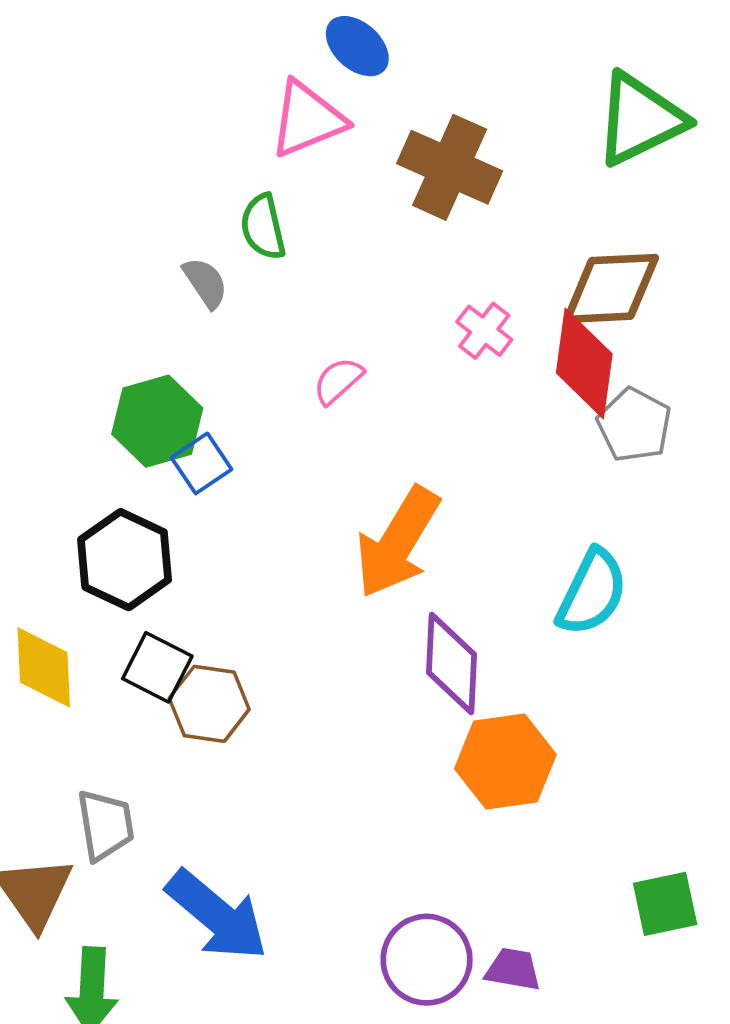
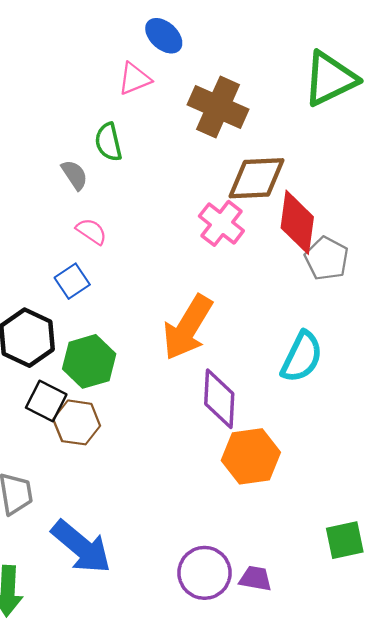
pink triangle: (307, 119) -> (134, 79), size x0.7
brown diamond: (611, 288) -> (257, 178), moved
pink cross: (484, 331) -> (221, 223), moved, size x1.4
pink semicircle: (338, 381) -> (91, 231), moved, turned 76
green hexagon: (157, 421) -> (89, 361), moved

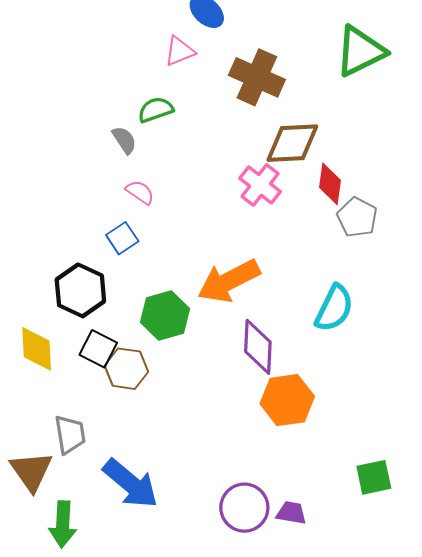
green semicircle: (108, 142) -> (156, 110), turned 84
red diamond: (297, 222) -> (330, 184), size x0.7
orange arrow: (188, 327) -> (229, 281), turned 32
green hexagon: (89, 361) -> (165, 315), moved

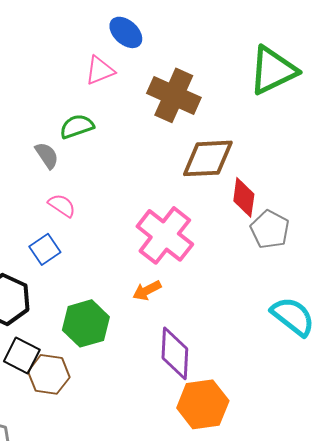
pink cross: (260, 185) -> (165, 235), moved, size x1.4
orange arrow: (229, 281) -> (147, 290), size x0.5
cyan semicircle: (334, 308) -> (293, 316), moved, turned -78

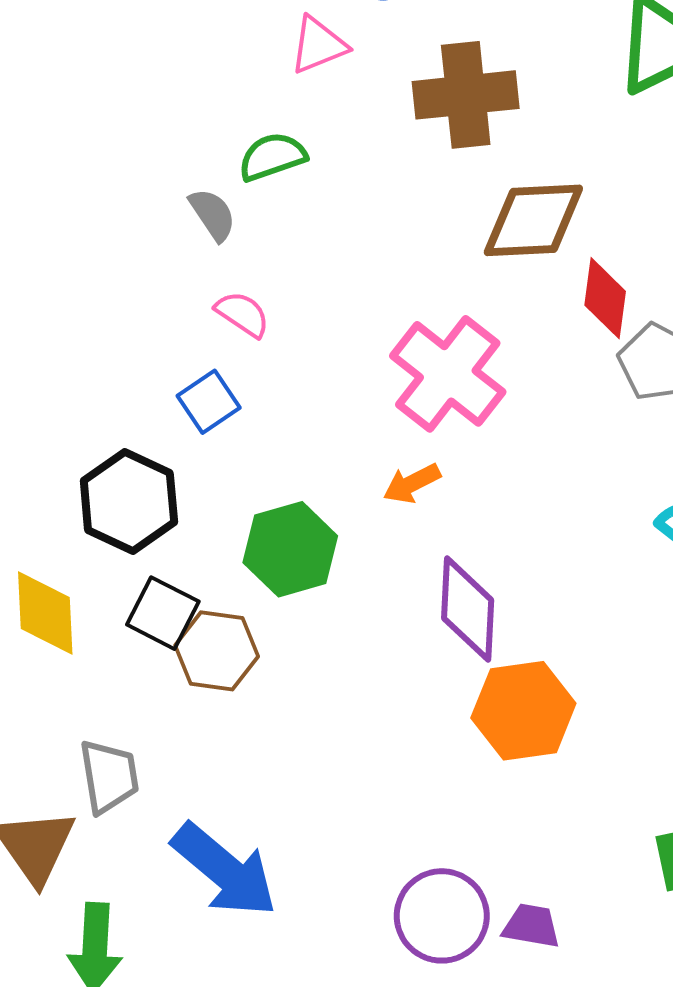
brown cross: (174, 95) -> (466, 95), turned -30

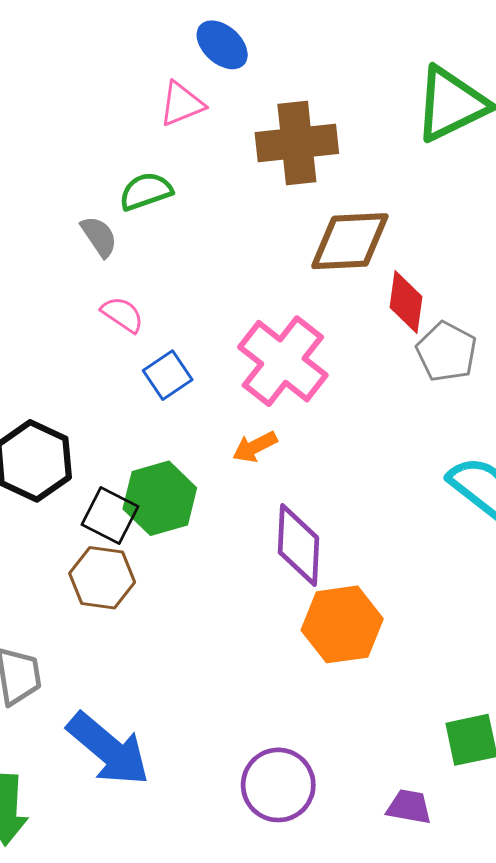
blue square: (209, 402) -> (168, 375), moved
black square: (163, 613) -> (110, 515), moved
purple trapezoid: (531, 926) -> (409, 807), moved

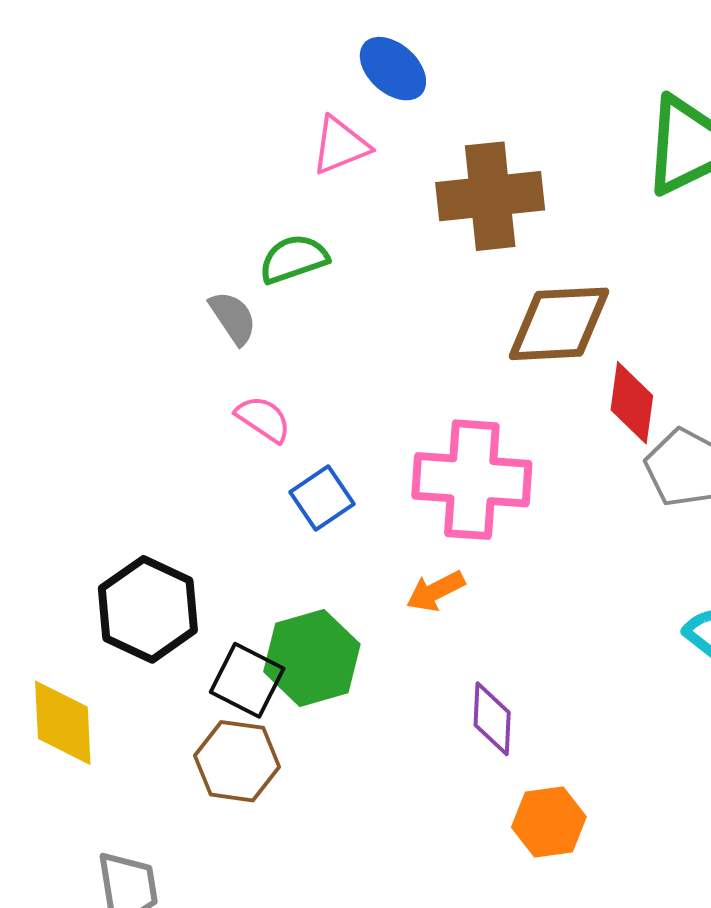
pink cross: (283, 361) -> (472, 480), turned -34
purple diamond: (298, 545) -> (492, 719), size x0.7
orange hexagon: (342, 624) -> (549, 822), size x0.7

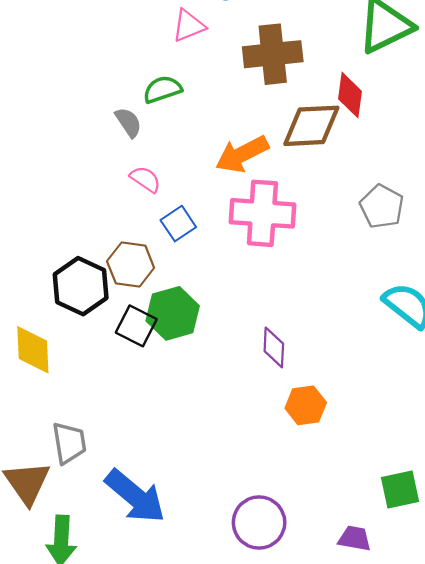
red diamond: (632, 403) -> (350, 95), moved
orange arrow: (435, 591) -> (242, 154), moved, size x1.6
brown hexagon: (237, 761) -> (131, 264), moved

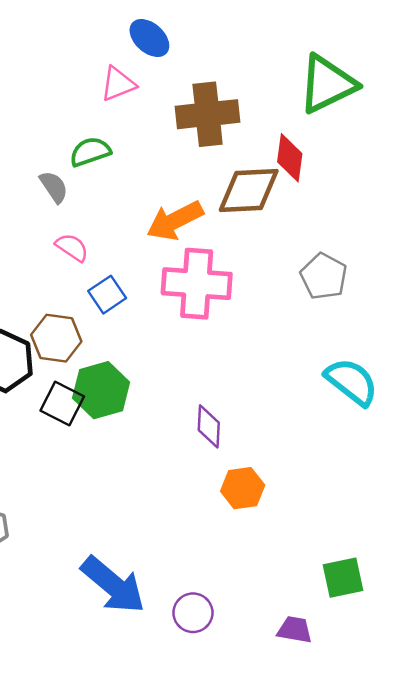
blue arrow: (135, 496) -> (113, 585), moved
purple circle: (259, 523) -> (193, 613), size x0.7

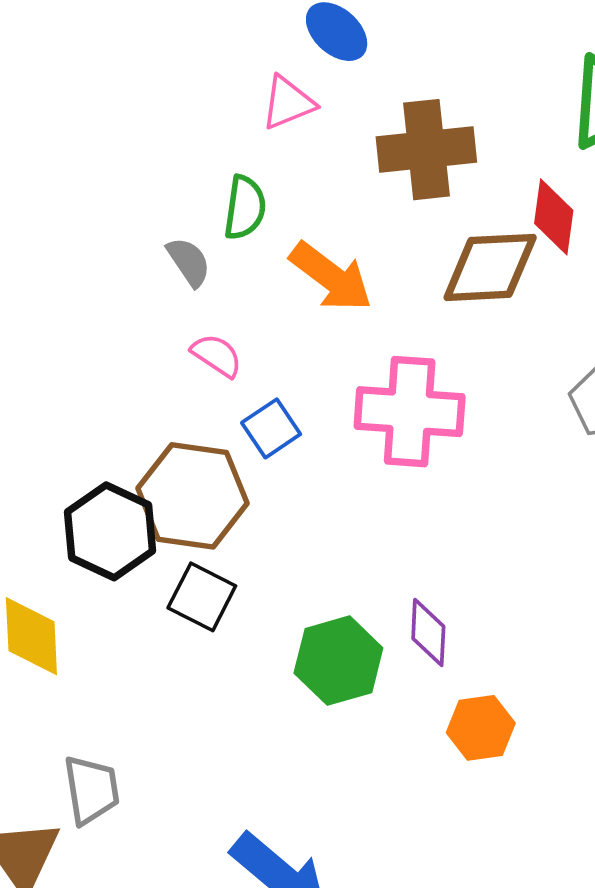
green semicircle: (90, 152) -> (245, 208), turned 117
orange arrow: (175, 221) -> (331, 277), moved, turned -116
brown hexagon: (56, 338) -> (192, 496), size x1.4
green hexagon: (101, 390) -> (338, 661), moved

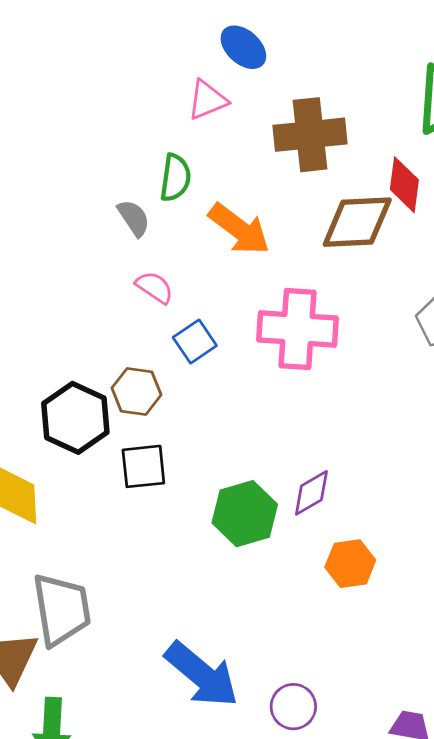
brown hexagon: (192, 496) -> (136, 391), size x0.6
black square: (202, 597) -> (143, 466), turned -33
purple diamond: (428, 632) -> (311, 493), turned 57
gray trapezoid: (91, 790) -> (62, 609), size x1.4

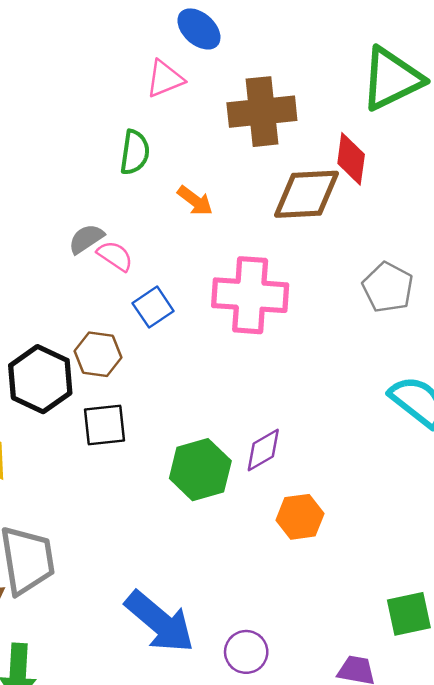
gray semicircle: (134, 218) -> (86, 239), moved, turned -90
orange arrow: (239, 229) -> (195, 201), size x0.6

